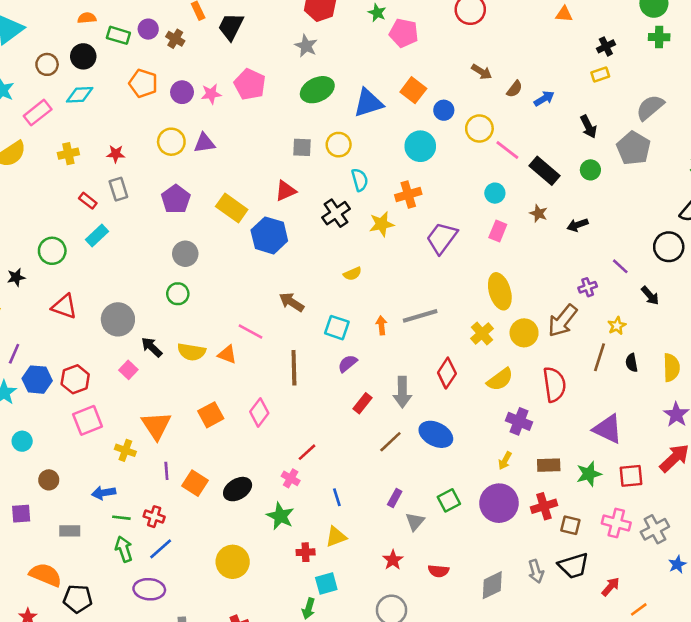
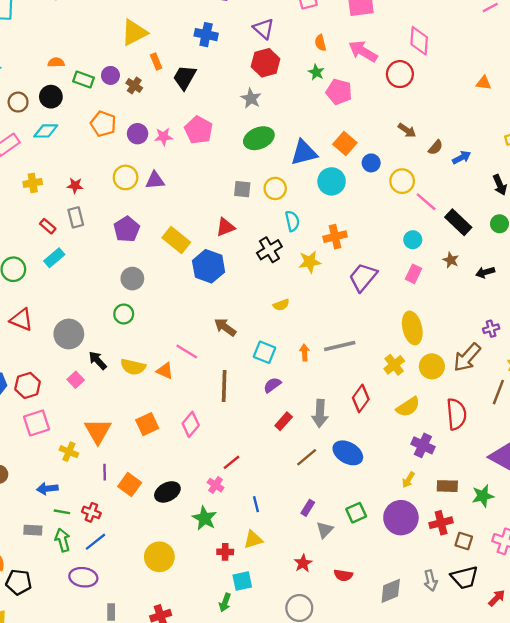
cyan circle: (420, 146) -> (332, 181), moved
gray rectangle: (70, 531) -> (33, 530), moved

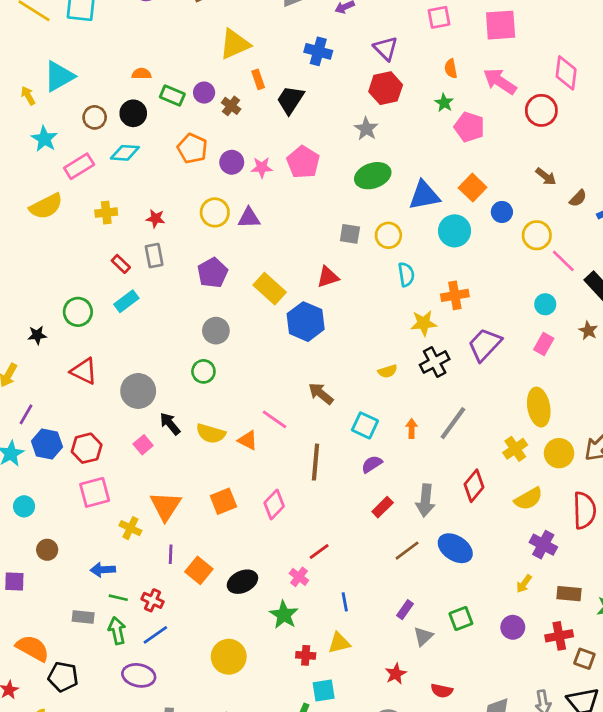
black cross: (269, 250) -> (435, 362), moved
gray line: (340, 346) -> (453, 423), turned -44
purple circle: (401, 518) -> (513, 627), size x0.6

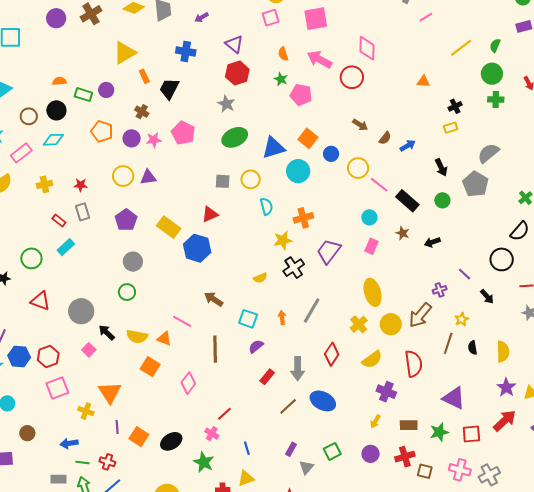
brown cross: (231, 106) -> (142, 112), moved
orange square: (223, 501) -> (150, 367), moved, turned -30

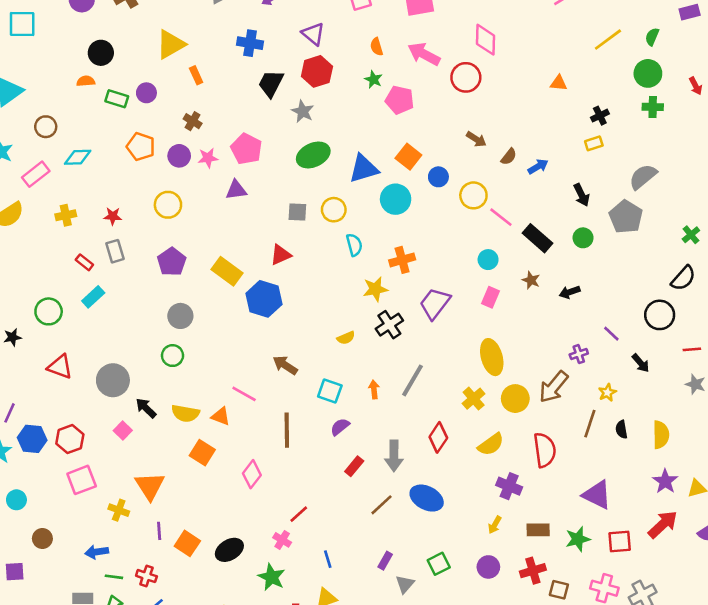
black trapezoid: (169, 89) -> (271, 83), moved
black circle: (56, 110) -> (101, 53), moved
purple triangle: (148, 177) -> (236, 190), moved

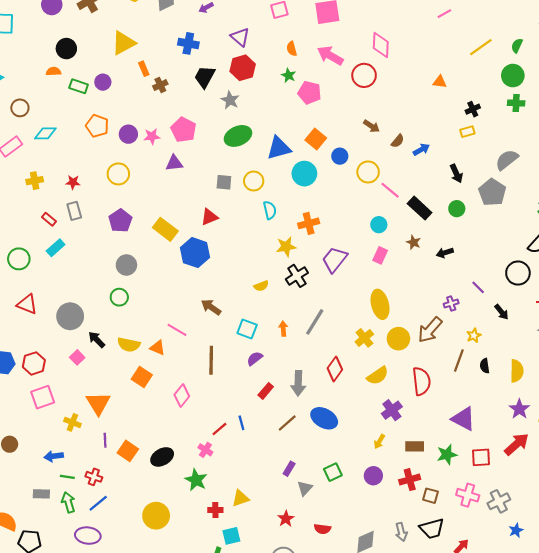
brown cross: (193, 121) -> (160, 85), moved, turned 32
purple cross: (509, 486) -> (392, 410), turned 30
blue line: (328, 559) -> (241, 423), moved

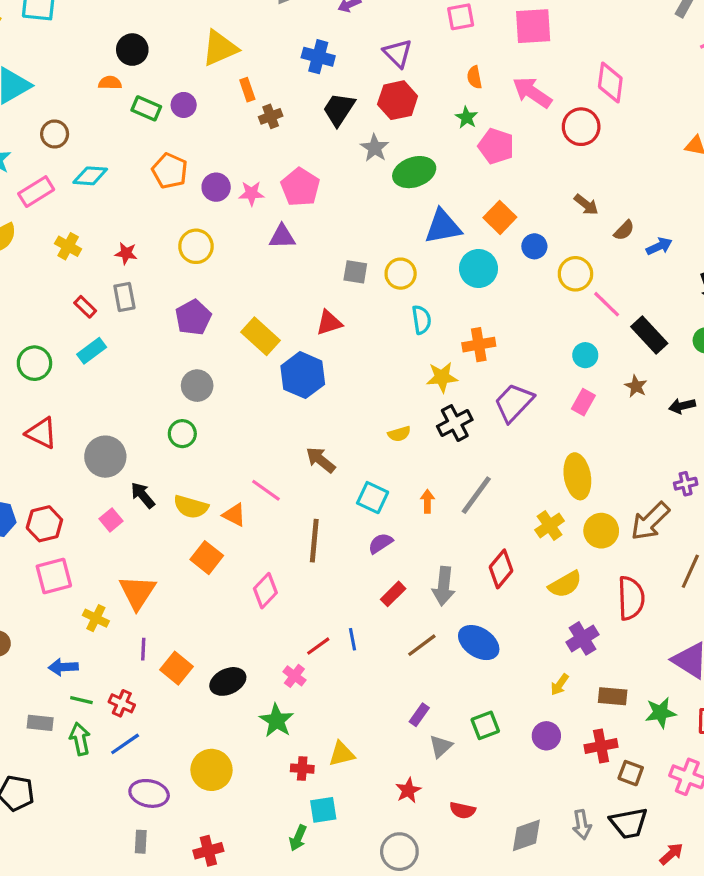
green ellipse: (238, 136) -> (414, 172), moved
yellow cross: (35, 181) -> (68, 246), turned 35
purple ellipse: (88, 536) -> (149, 793), moved

